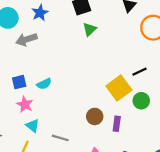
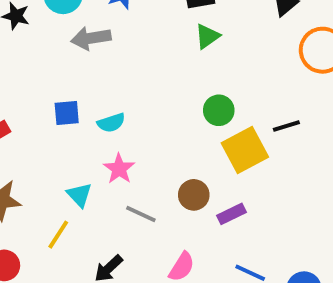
green circle: (141, 101) -> (219, 110), moved
pink star: (25, 104) -> (119, 169), moved
purple rectangle: (117, 124) -> (232, 214), turned 48
gray line: (60, 138) -> (141, 214), moved

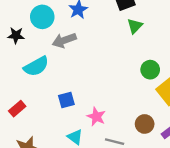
blue square: (67, 113) -> (66, 100), moved
cyan semicircle: (111, 123) -> (36, 66), moved, size x1.5

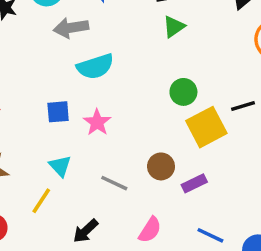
cyan semicircle: (36, 66) -> (95, 66), moved
pink star: (96, 117) -> (97, 122), moved

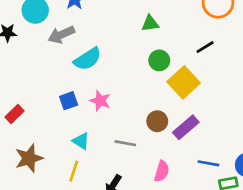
green triangle: (174, 27) -> (150, 23), moved, turned 42
black line: (243, 106) -> (205, 47), moved
purple rectangle: (194, 183) -> (186, 127), size x1.4

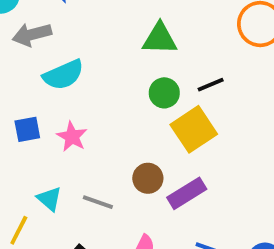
green triangle: (150, 23) -> (160, 39), size x1.4
black line: (205, 47) -> (211, 85), moved
cyan triangle: (81, 141) -> (49, 199), moved

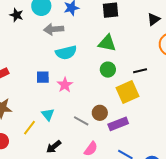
green triangle: (160, 39) -> (107, 43), moved
green circle: (164, 93) -> (108, 70), moved
gray line: (98, 202) -> (81, 121), moved

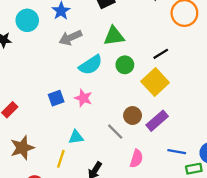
gray arrow: (54, 29) -> (70, 38), moved
cyan semicircle: (66, 53) -> (91, 65), moved
cyan triangle: (48, 114) -> (76, 137), turned -40
gray line: (81, 121) -> (115, 132), turned 35

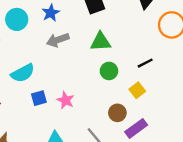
cyan semicircle: (91, 65) -> (23, 73), moved
yellow square: (155, 82) -> (137, 90), size x0.6
brown circle: (133, 116) -> (117, 113), moved

